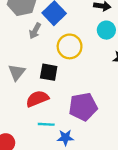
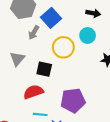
cyan circle: (106, 30) -> (88, 35), moved
gray triangle: (17, 72) -> (17, 59), moved

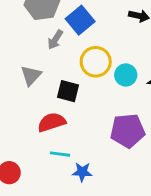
cyan circle: (88, 35) -> (126, 75), moved
purple pentagon: (73, 100) -> (128, 131), moved

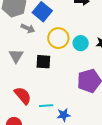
gray arrow: (55, 40) -> (28, 28), turned -88
red semicircle: (52, 122) -> (23, 96), moved, turned 78

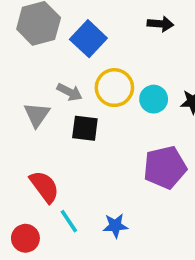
gray arrow: (28, 28) -> (69, 92), moved
cyan line: (46, 106) -> (69, 221), moved, turned 56

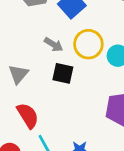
gray triangle: (37, 115) -> (18, 74), moved

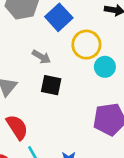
yellow circle: (88, 44) -> (86, 45), moved

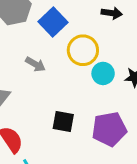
black square: (51, 85) -> (63, 121), moved

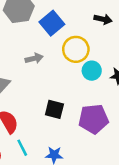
gray arrow: (35, 64) -> (34, 58), turned -48

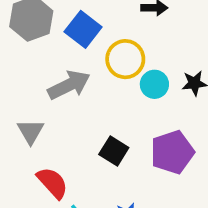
gray arrow: (34, 58) -> (69, 85), size x1.6
black square: (54, 109) -> (114, 151), turned 30

